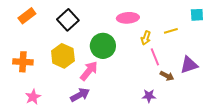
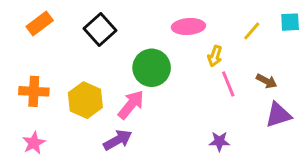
yellow line: (171, 31) -> (252, 31), moved, turned -32
yellow hexagon: (63, 56) -> (85, 100), moved
purple triangle: (189, 65) -> (278, 115), moved
brown arrow: (167, 76) -> (267, 81), moved
pink star: (33, 97) -> (34, 143), moved

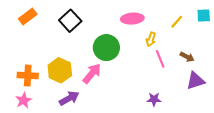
orange cross: (34, 91) -> (28, 75), moved
purple arrow: (118, 140) -> (69, 98), moved

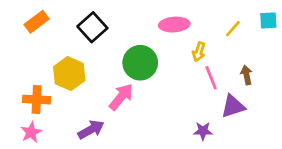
brown arrow: (187, 57) -> (247, 75), turned -128
yellow hexagon: (60, 70) -> (69, 74), moved
purple triangle: (195, 81) -> (233, 106), moved

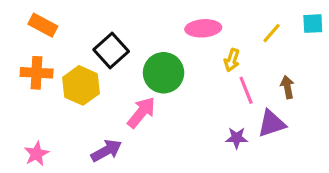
orange rectangle: (37, 22) -> (43, 25), turned 65
black square: (92, 27) -> (111, 51), moved
orange cross: (37, 100) -> (37, 73), moved
purple star: (203, 131) -> (237, 138), moved

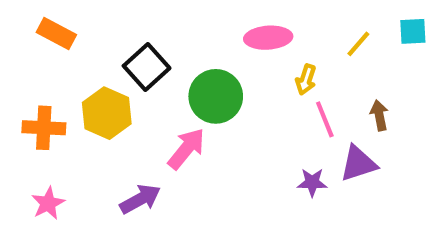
orange cross: (37, 73) -> (44, 128), moved

